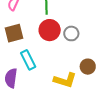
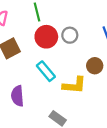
cyan rectangle: (28, 60) -> (46, 71), moved

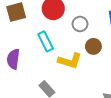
gray circle: (70, 35) -> (80, 24), moved

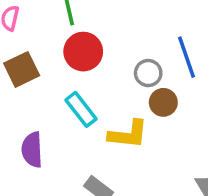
gray circle: (80, 24) -> (148, 73), moved

